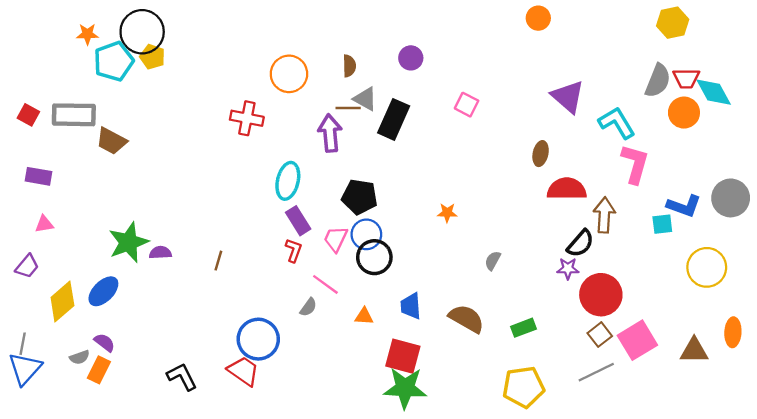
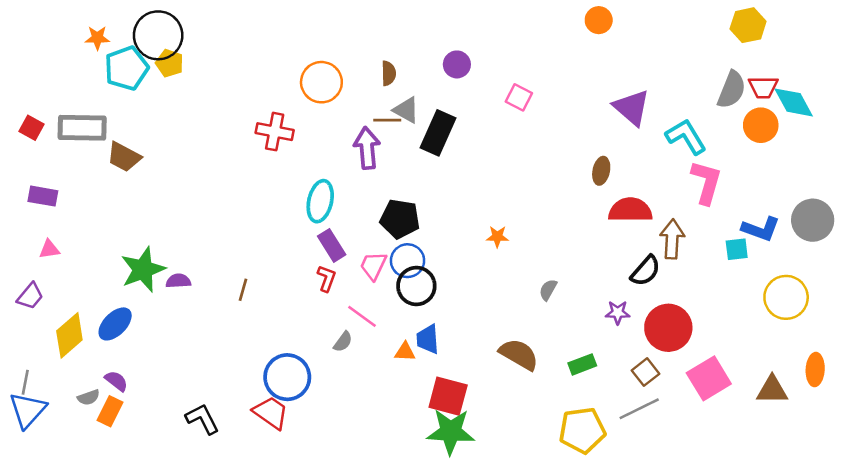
pink square: (467, 105) -> (519, 97), moved
purple star: (568, 269) -> (618, 313), moved
blue trapezoid: (411, 306) -> (428, 339), moved
brown square: (600, 335) -> (646, 372), moved
gray line: (596, 372) -> (639, 409), moved

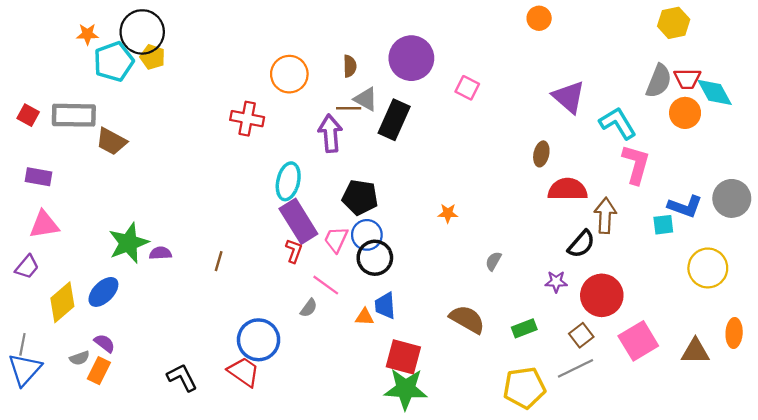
purple circle: (457, 64) -> (411, 58), size x1.8
purple rectangle: (332, 245) -> (298, 221), size x1.5
pink triangle: (49, 249) -> (44, 225), size x1.6

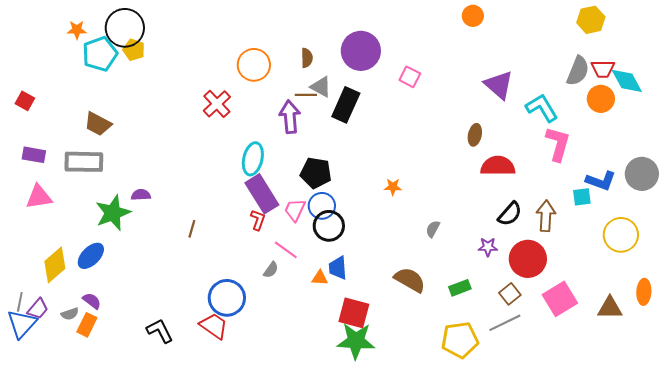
gray rectangle: (74, 115) -> (84, 162), moved
red cross: (247, 119) -> (217, 104), turned 36
brown arrow: (605, 216) -> (546, 216), moved
purple semicircle: (160, 253) -> (141, 195), moved
purple trapezoid: (27, 267) -> (38, 309), moved

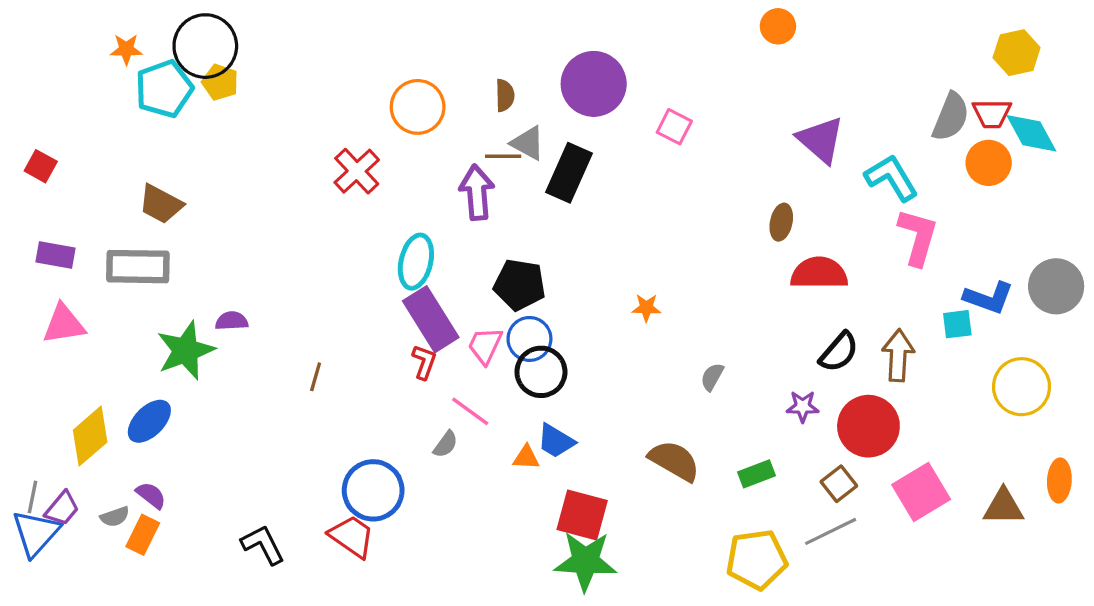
yellow hexagon: (591, 20) -> (1017, 53), moved
blue trapezoid: (338, 268) -> (556, 441), turned -55

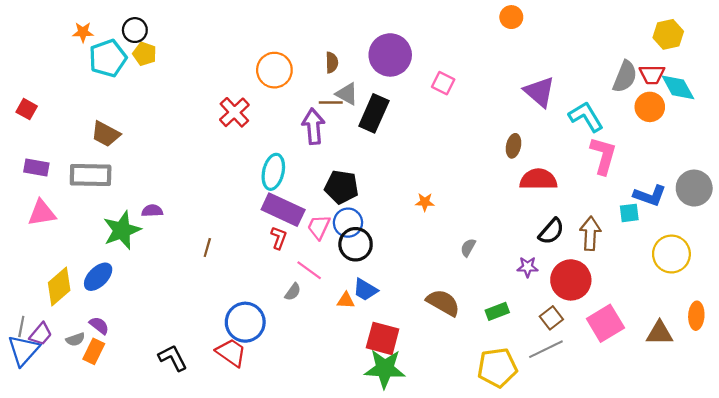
black circle: (205, 46) -> (135, 30), size x0.6
purple rectangle: (431, 319) -> (283, 210), turned -33

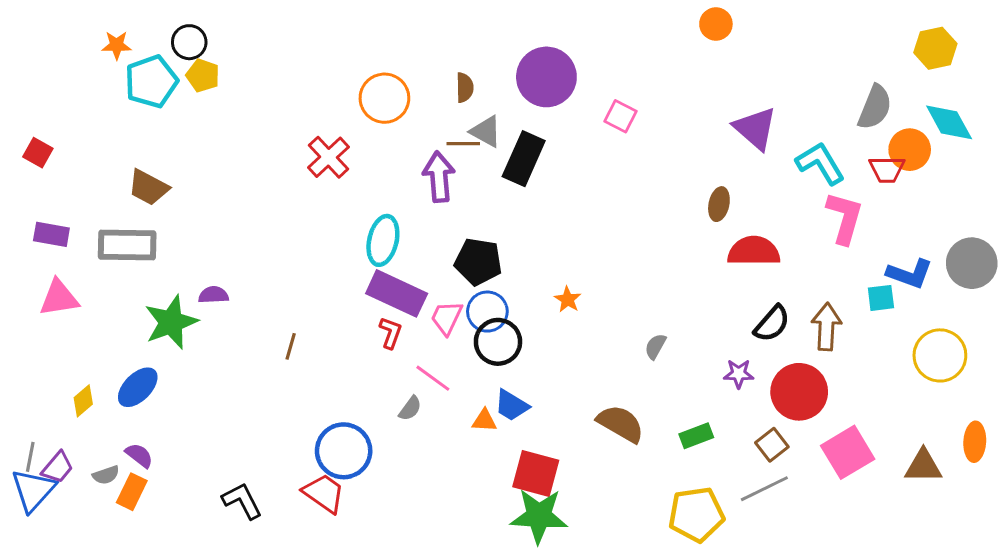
red trapezoid: (652, 74) -> (887, 169), moved
orange star: (425, 202) -> (568, 299), moved, turned 30
yellow diamond: (59, 286) -> (83, 401), size x0.6

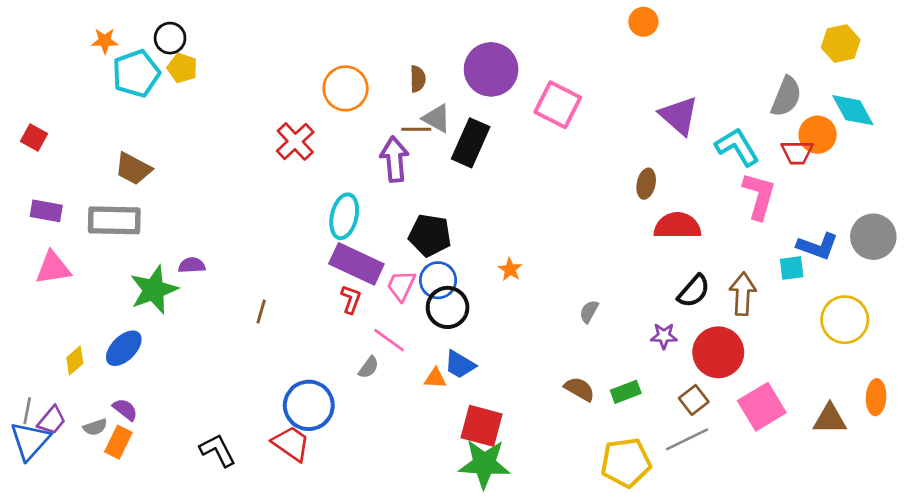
pink square: (621, 116) -> (558, 105), size x1.6
brown semicircle: (621, 424) -> (579, 389), moved, size x0.7

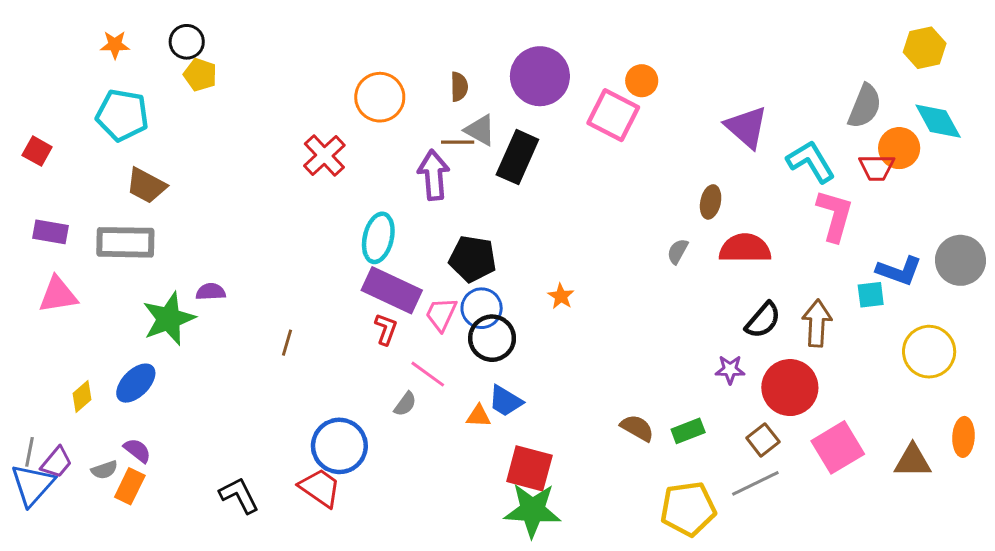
orange circle: (643, 22) -> (642, 81), moved
cyan pentagon: (136, 73) -> (122, 115), moved, turned 30
gray semicircle: (589, 312) -> (678, 251), moved

